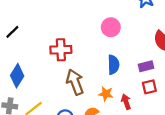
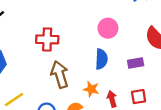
pink circle: (111, 27) -> (108, 28), moved
red square: (149, 87) -> (139, 97), moved

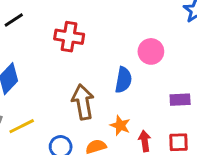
red cross: (47, 39) -> (69, 37), moved
blue semicircle: (101, 59) -> (123, 80), moved

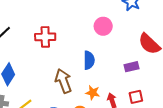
pink circle: (151, 51) -> (103, 26), moved

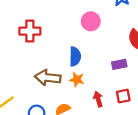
brown arrow: (63, 81) -> (48, 78), turned -65
orange star: (93, 93) -> (77, 80), moved

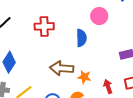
blue semicircle: (75, 57) -> (81, 38), moved
orange star: (77, 80) -> (84, 77), moved

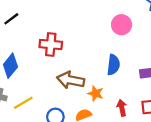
red cross: (44, 26) -> (51, 44), moved
blue semicircle: (81, 38) -> (113, 65), moved

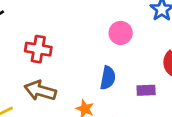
brown arrow: (71, 80) -> (40, 91), moved

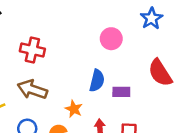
purple rectangle: (146, 90) -> (121, 92), moved

